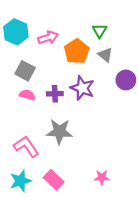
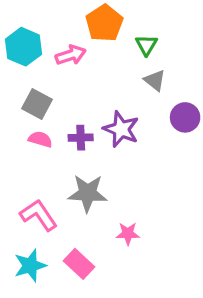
orange pentagon: (77, 51) -> (104, 23), moved
pink star: (102, 177) -> (128, 234), moved

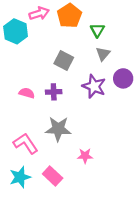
pink arrow: (71, 55) -> (39, 13), moved
gray triangle: (155, 80) -> (103, 54), turned 32
gray square: (37, 104) -> (64, 61), moved
purple star: (121, 129) -> (94, 86), moved

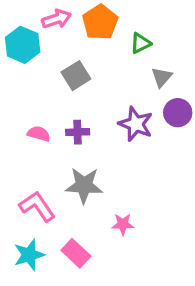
green triangle: (97, 30) -> (141, 43), turned 32
gray triangle: (103, 54) -> (162, 77), moved
gray square: (64, 61) -> (76, 76), moved, turned 30

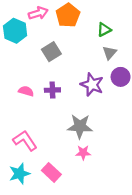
green triangle: (141, 43) -> (104, 30), moved
gray star: (84, 185) -> (80, 126), moved

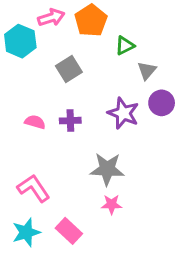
green triangle: (104, 30) -> (125, 45), moved

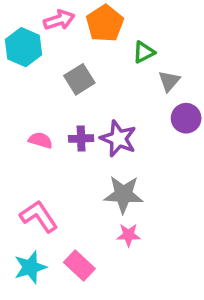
purple star: (123, 113) -> (118, 139), moved

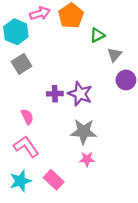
gray square: (79, 79) -> (22, 64), moved
pink semicircle: (40, 140) -> (27, 117), moved, turned 49

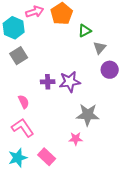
purple star: (80, 94) -> (70, 82), turned -30
gray star: (84, 132) -> (88, 115), moved

